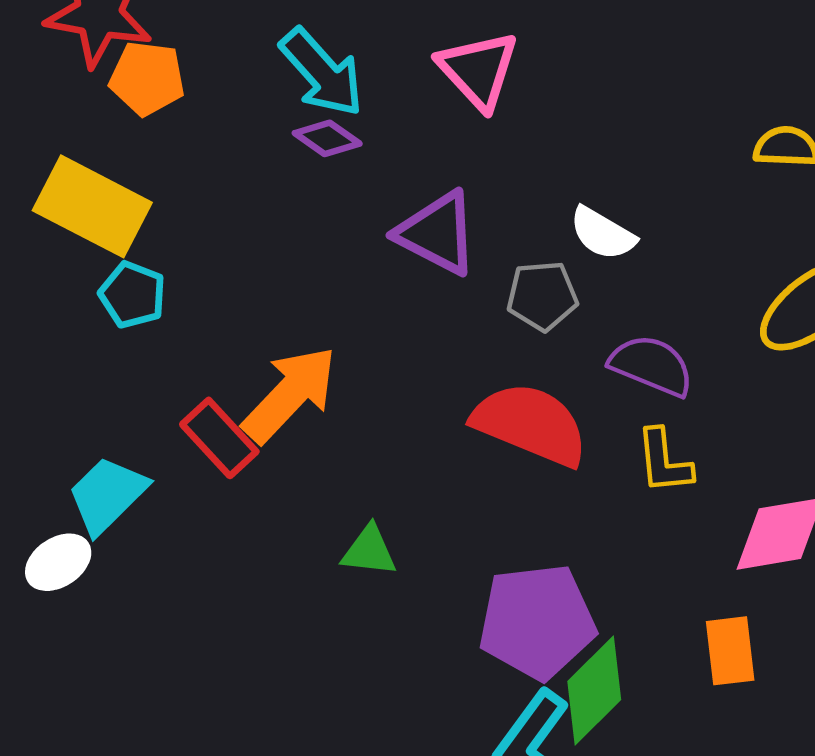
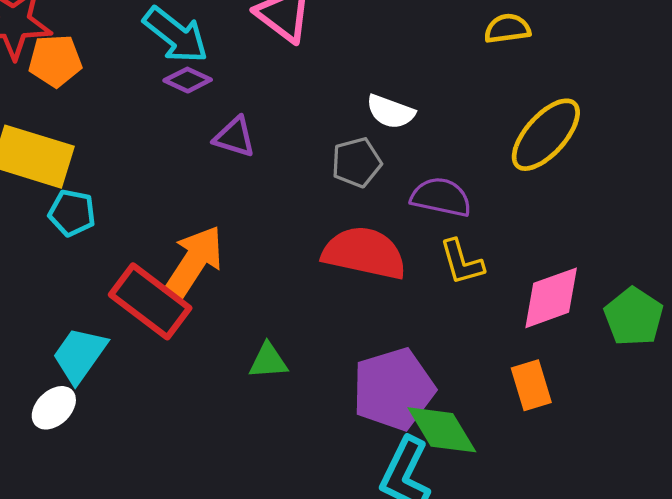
purple triangle: (437, 233) -> (235, 137), moved, size x0.7
red rectangle: (219, 438) -> (150, 301), size x1.4
green diamond: (594, 691) -> (442, 430), turned -66

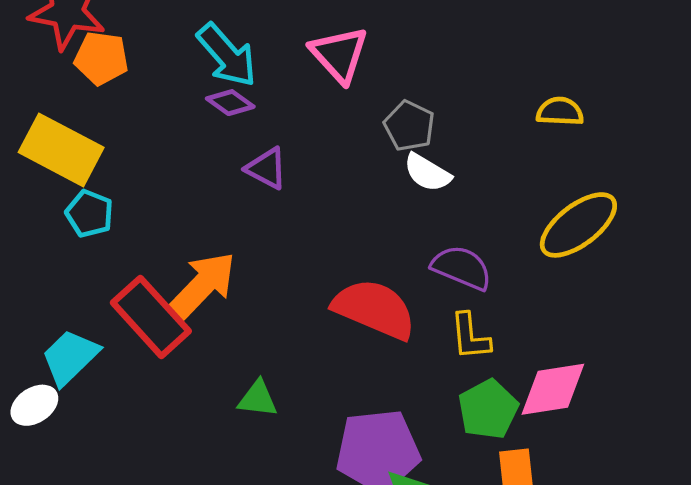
gray pentagon: (357, 162) -> (409, 126), moved, turned 30
green pentagon: (634, 317) -> (488, 409), moved

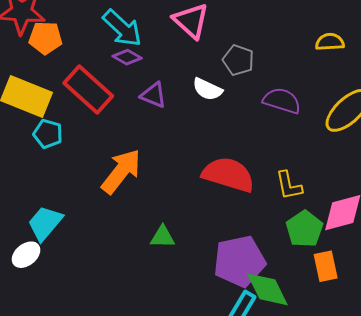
white semicircle: (427, 173) -> (207, 89), moved
purple semicircle: (462, 268) -> (282, 101), moved
red rectangle: (151, 317) -> (88, 89), moved

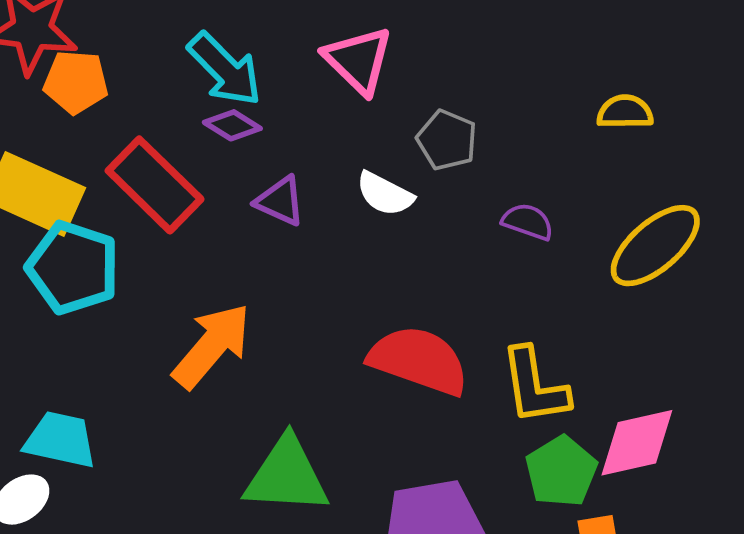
purple semicircle: (282, 101) -> (528, 222), size x0.7
cyan pentagon: (48, 134) -> (73, 268), size x1.6
yellow L-shape: (289, 185) -> (535, 386), size x1.4
cyan trapezoid: (45, 223) -> (60, 440), turned 60
green triangle: (163, 237) -> (287, 476), size x1.8

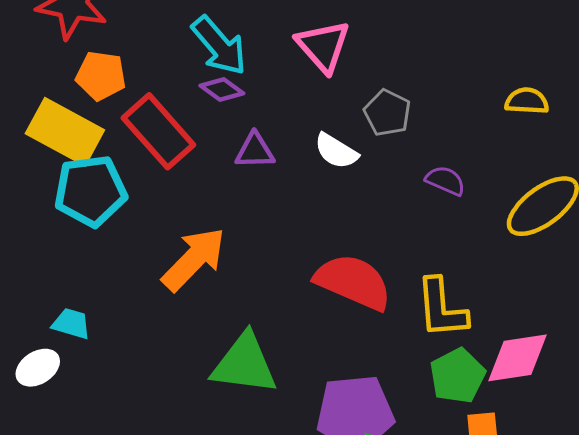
orange pentagon: (76, 82) -> (101, 76), moved
purple triangle: (280, 201) -> (255, 151), turned -30
cyan pentagon: (73, 268) -> (91, 191), turned -30
cyan trapezoid: (60, 440) -> (71, 324), size x0.7

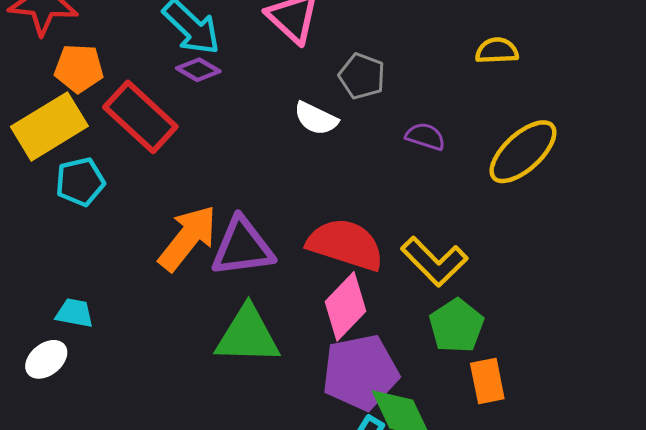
yellow rectangle: (65, 132) -> (49, 126), turned -54
purple triangle: (255, 151) -> (242, 247), moved, size x1.6
cyan pentagon: (91, 191) -> (80, 182), size x0.7
yellow L-shape: (442, 308) -> (434, 261), turned -34
pink diamond: (518, 358) -> (346, 306), moved, turned -32

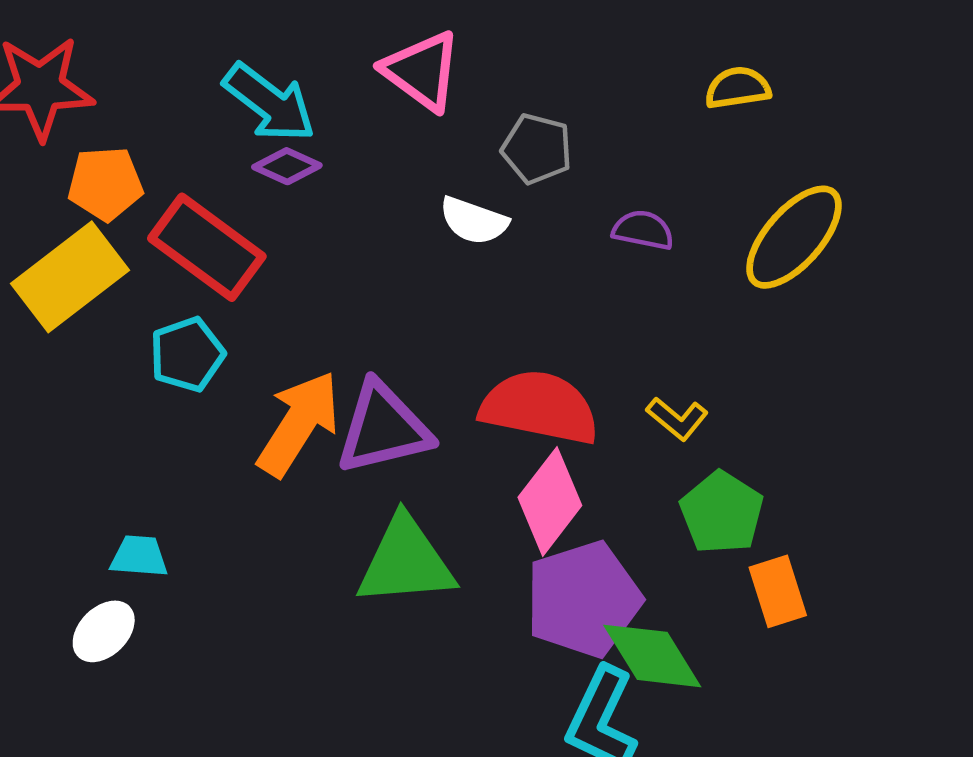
cyan pentagon: (80, 182) -> (187, 354), moved
yellow L-shape: (434, 261) -> (677, 419), size x0.6

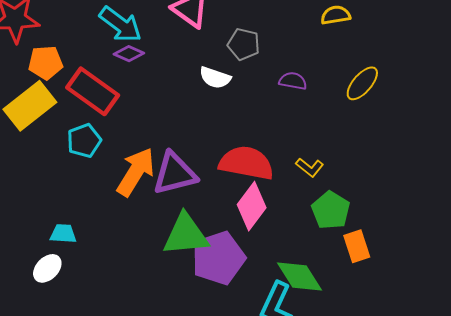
yellow ellipse: (794, 237) -> (362, 83), size x0.7
purple pentagon: (583, 599) -> (218, 258), moved

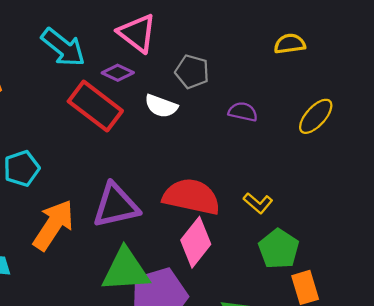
purple diamond: (129, 54) -> (118, 73), moved
red rectangle: (93, 91) -> (95, 106), moved
orange arrow: (136, 172) -> (53, 225), moved

